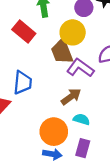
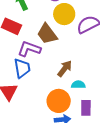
yellow circle: (73, 32) -> (64, 14), moved
purple L-shape: (80, 68) -> (29, 49), moved

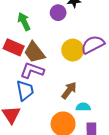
yellow circle: (64, 14) -> (73, 50), moved
brown trapezoid: (47, 34) -> (34, 52), moved

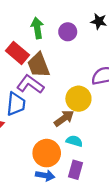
purple circle: (58, 13) -> (68, 32), moved
yellow circle: (73, 50) -> (78, 99), moved

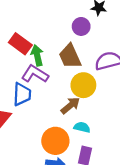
green arrow: (37, 28) -> (37, 55), moved
purple circle: (68, 32) -> (81, 26), moved
brown trapezoid: (39, 65) -> (70, 56), moved

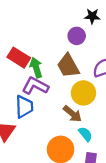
brown arrow: (70, 105) -> (72, 114), turned 84
cyan semicircle: (82, 127) -> (85, 134), turned 42

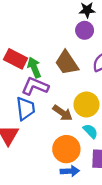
purple circle: (77, 36) -> (85, 30), moved
yellow circle: (83, 93) -> (86, 104), moved
brown arrow: (72, 114) -> (63, 113), moved

